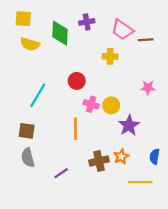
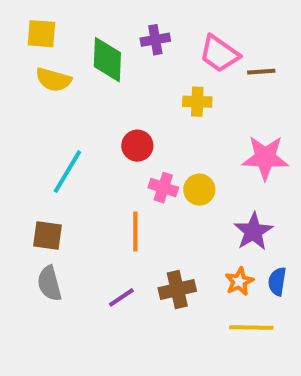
pink star: (148, 88) -> (265, 158), size x1.6
purple star: (129, 125) -> (253, 231), moved
orange star: (121, 157) -> (239, 281), moved
purple line: (61, 173) -> (121, 297), moved

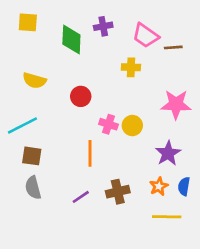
yellow semicircle: (53, 80) -> (34, 81), moved
red circle: (137, 146) -> (81, 96), moved
cyan line: (67, 172) -> (22, 126), moved, turned 32

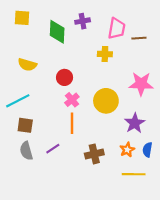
pink trapezoid: (146, 36) -> (117, 29), turned -115
pink cross: (108, 124) -> (72, 100), moved, turned 32
yellow circle: (132, 126) -> (106, 101), size x1.5
purple line: (81, 197) -> (53, 149), moved

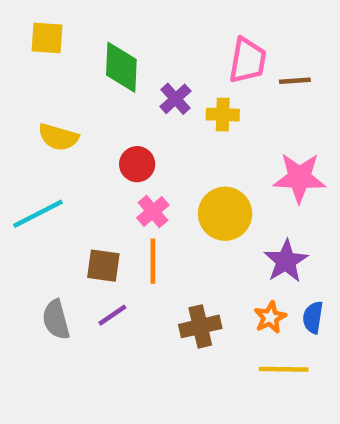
purple cross: (83, 21) -> (175, 99), moved, turned -32
brown square: (25, 125) -> (103, 266), moved

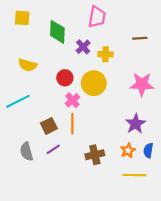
pink trapezoid: (248, 60) -> (97, 17), moved
yellow circle: (225, 214) -> (94, 83), moved
brown square: (103, 266) -> (49, 126), turned -35

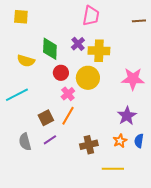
green diamond: (57, 32) -> (50, 49), moved
brown line: (140, 38) -> (139, 21), moved
yellow cross: (106, 54) -> (99, 51), size x1.5
orange line: (72, 124) -> (68, 116), turned 30
yellow line: (134, 175) -> (113, 169), moved

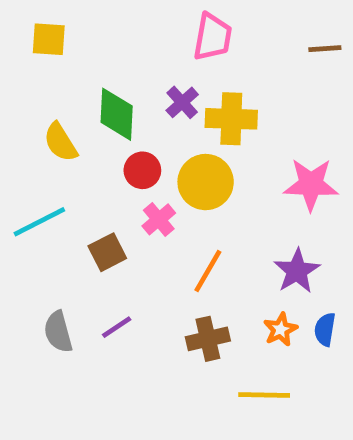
yellow semicircle: (26, 61) -> (60, 142), turned 42
orange line: (68, 116) -> (208, 271), moved
brown square: (46, 118) -> (107, 252), moved

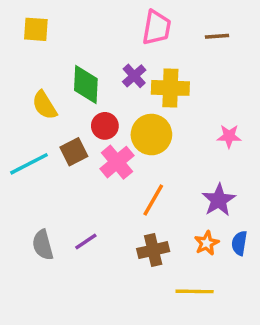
brown line: (325, 49) -> (217, 36), moved
pink star: (311, 184) -> (229, 136), size x0.6
pink cross: (159, 219) -> (117, 162), size x1.4
brown square: (107, 252) -> (74, 152), moved

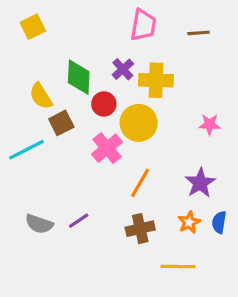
yellow square: (36, 29) -> (33, 27), turned -30
red circle: (105, 126) -> (104, 104), moved
brown square: (74, 152) -> (61, 123), moved
gray semicircle: (43, 245) -> (39, 224), turned -56

